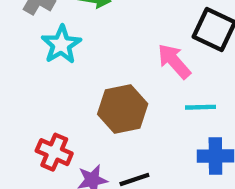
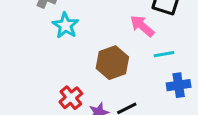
red cross: (54, 152) -> (71, 98), turned 35

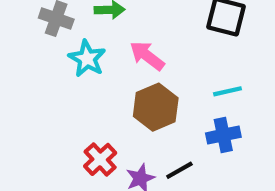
pink arrow: (142, 26) -> (147, 56), moved
blue cross: (179, 85) -> (223, 135), moved

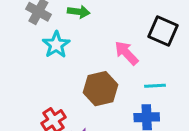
pink arrow: (147, 56) -> (126, 53), moved

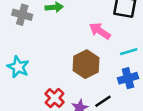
cyan star: (56, 45) -> (18, 67), moved

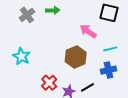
gray cross: (22, 15) -> (27, 15), turned 35

